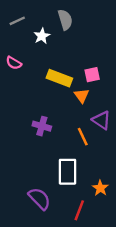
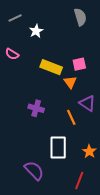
gray semicircle: (65, 20) -> (80, 17), moved
orange star: (100, 188) -> (89, 151), moved
red line: (79, 210) -> (79, 181), moved

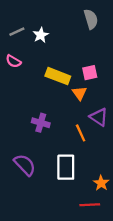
gray line: (15, 18) -> (17, 32), moved
orange star: (89, 151) -> (101, 183), moved
purple semicircle: (34, 170) -> (25, 165), moved
red line: (79, 181) -> (90, 205), turned 66

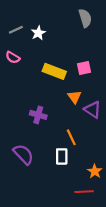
orange triangle: (79, 93) -> (74, 97), moved
orange line: (81, 133) -> (71, 137), moved
white rectangle: (66, 167) -> (62, 156), size x0.7

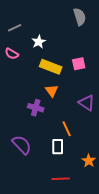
white star: (38, 33) -> (39, 42), moved
orange triangle: (74, 97) -> (52, 91), moved
red line: (84, 192) -> (61, 179), moved

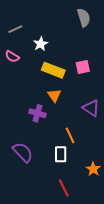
red line: (61, 179) -> (64, 188), turned 66

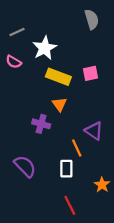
white star: (41, 44) -> (45, 48), size x1.5
purple triangle: (91, 108) -> (94, 131), moved

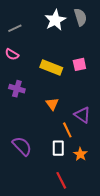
white star: (45, 48) -> (55, 20), moved
orange triangle: (59, 104) -> (52, 104), moved
purple cross: (41, 124) -> (17, 89), moved
orange star: (102, 185) -> (80, 154), moved

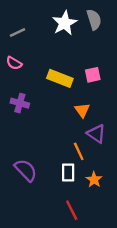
orange triangle: (52, 104) -> (82, 110), moved

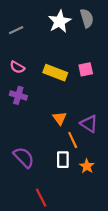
pink semicircle: (14, 63) -> (17, 67), moved
orange triangle: (82, 110) -> (60, 118), moved
red line: (72, 210) -> (41, 198), moved

